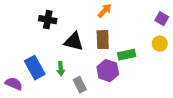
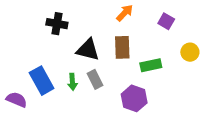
purple square: (162, 19) -> (166, 21), moved
purple hexagon: (108, 71) -> (134, 98), moved
gray rectangle: (80, 85) -> (95, 79), moved

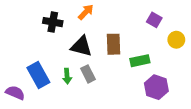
orange arrow: (125, 13) -> (86, 12), moved
yellow circle: (190, 52) -> (176, 40), moved
purple hexagon: (134, 98) -> (156, 87), moved

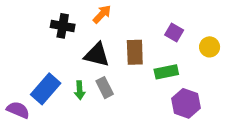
purple square: (154, 20) -> (174, 33), moved
blue rectangle: (38, 75) -> (46, 89), turned 70

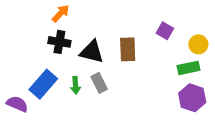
orange arrow: (102, 14) -> (61, 13), moved
black cross: (63, 26) -> (59, 42), moved
green rectangle: (166, 72) -> (188, 68), moved
purple hexagon: (186, 103) -> (192, 98), moved

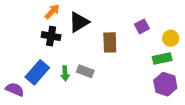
purple square: (165, 31) -> (142, 26), turned 32
black triangle: (92, 52) -> (79, 22), moved, turned -45
gray rectangle: (99, 83) -> (85, 71), turned -42

